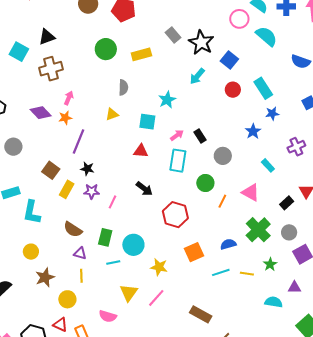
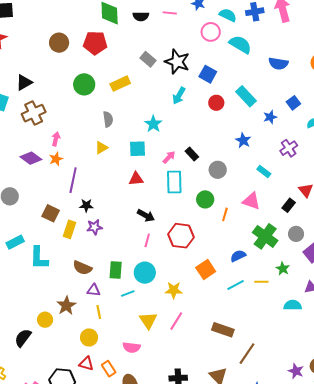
blue star: (272, 114) -> (270, 117), moved
pink line: (112, 202) -> (147, 240), moved
yellow circle: (31, 252) -> (45, 320), moved
brown star: (45, 277) -> (66, 306), moved

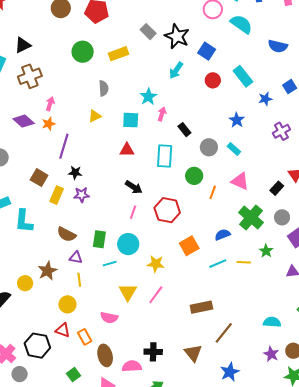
pink arrow: (169, 157) -> (162, 114), moved, turned -32
cyan rectangle: (264, 171) -> (234, 149), moved
cyan semicircle: (293, 305) -> (272, 322), moved
brown rectangle: (223, 330) -> (201, 307), turned -35

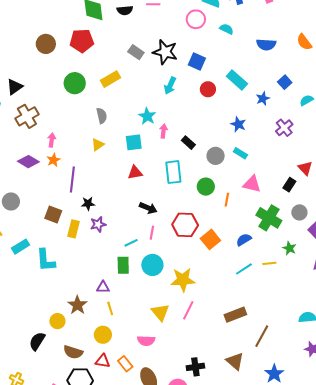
cyan semicircle: (241, 24) -> (227, 29), size x0.6
brown semicircle: (66, 234) -> (73, 352), moved
orange square: (189, 246) -> (210, 239), moved
cyan line: (110, 264) -> (131, 243), moved
yellow star: (156, 264) -> (183, 280), size x1.4

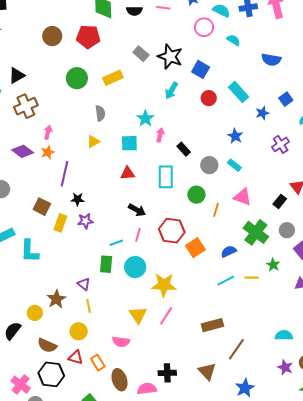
purple triangle: (103, 287) -> (84, 284), turned 32

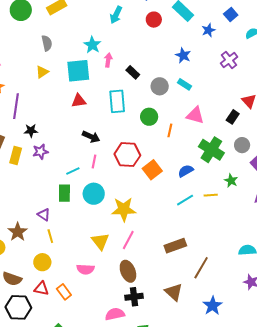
cyan square: (129, 143) -> (78, 71), size x1.4
brown ellipse: (119, 380) -> (128, 271), moved

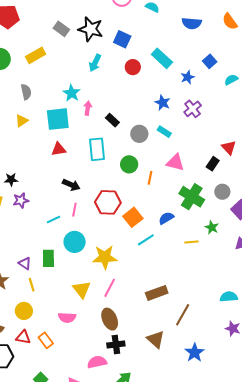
purple cross: (229, 60) -> (193, 109), moved
green rectangle: (64, 193) -> (48, 258), moved
cyan line: (185, 200) -> (146, 240), moved

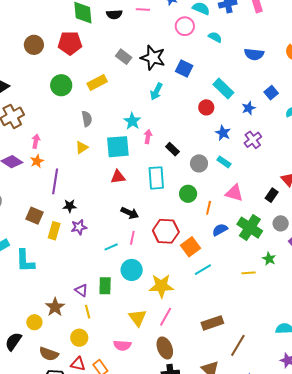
red circle: (133, 67) -> (206, 107), moved
blue semicircle: (166, 218) -> (220, 230), moved

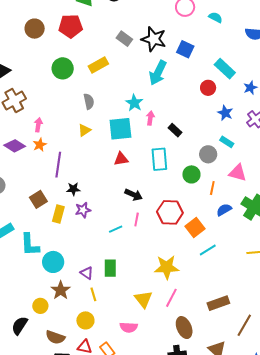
cyan arrow: (156, 91) -> (158, 73), size x1.4
gray circle: (199, 163) -> (208, 154), moved
brown square: (34, 216) -> (38, 199), turned 36
cyan circle: (132, 270) -> (53, 262), moved
brown ellipse: (165, 348) -> (184, 328), moved

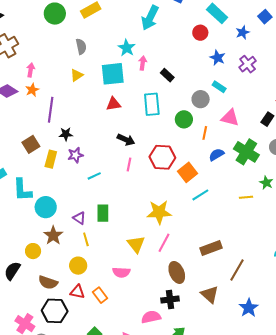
cyan line: (116, 229) -> (94, 176), moved

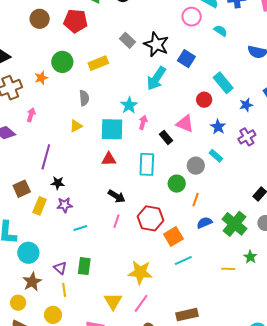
orange star: (32, 90) -> (41, 78), moved
pink triangle: (230, 118) -> (185, 124), moved
yellow circle: (33, 251) -> (18, 303), moved

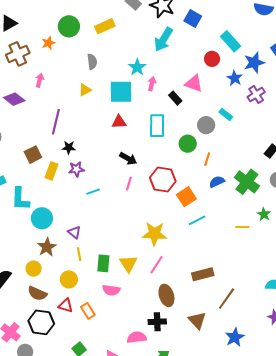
blue star: (246, 105) -> (254, 63), size x1.5
blue star: (218, 127) -> (235, 78), moved
green rectangle: (84, 266) -> (103, 263), moved

